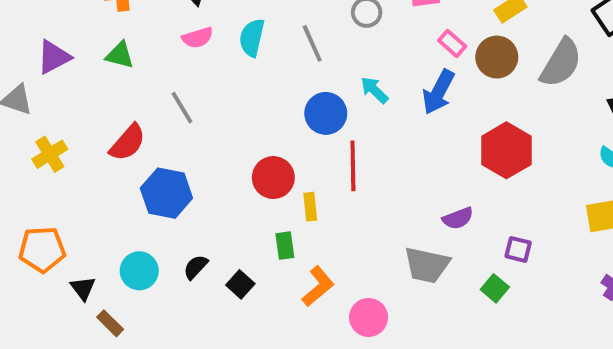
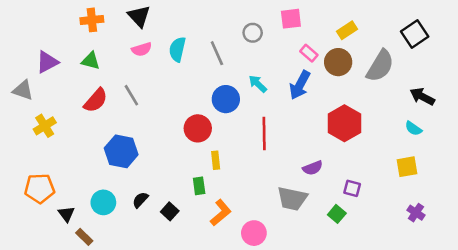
red semicircle: (128, 143) -> (96, 100), moved
red line: (353, 166) -> (264, 134), moved
red circle: (273, 178) -> (198, 128), moved

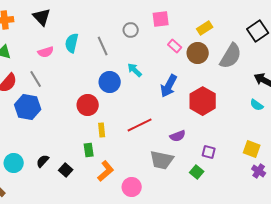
pink semicircle: (142, 49) -> (46, 52), moved
blue arrow: (300, 85) -> (169, 86), moved
red line: (264, 134) -> (140, 125), moved, turned 65
blue hexagon: (121, 151) -> (28, 107), moved
yellow square: (407, 167) -> (252, 149), moved, turned 30

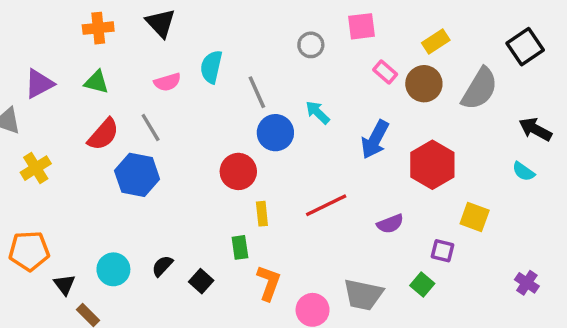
gray line: (103, 46) -> (257, 92), moved
yellow square: (252, 149) -> (475, 217), moved
gray trapezoid: (162, 160) -> (363, 295), moved
orange L-shape: (106, 171) -> (269, 283), turned -30

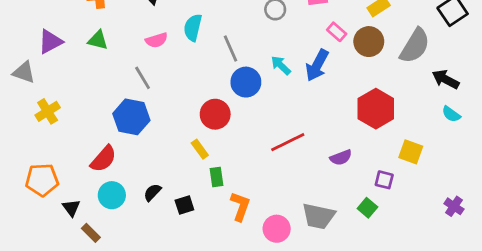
black arrow: (535, 129) -> (446, 79), moved
red semicircle: (103, 134) -> (103, 159), moved
blue arrow: (375, 139) -> (317, 65), moved
yellow rectangle: (262, 214) -> (200, 149), moved, turned -30
black square: (201, 281) -> (184, 205), turned 30

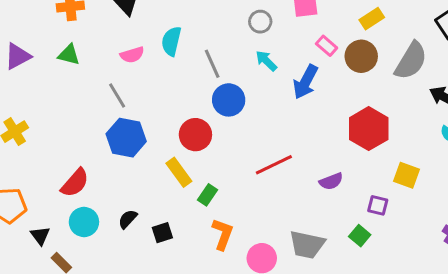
cyan arrow: (281, 65) -> (266, 61), moved
blue hexagon: (131, 117) -> (126, 138), moved
yellow rectangle: (200, 149) -> (179, 172), size x1.4
green rectangle: (217, 177) -> (208, 195), moved, turned 42

